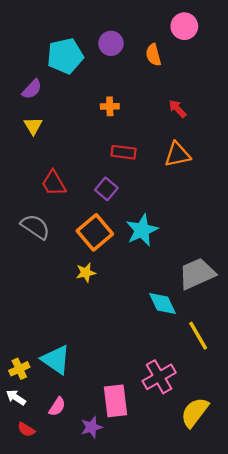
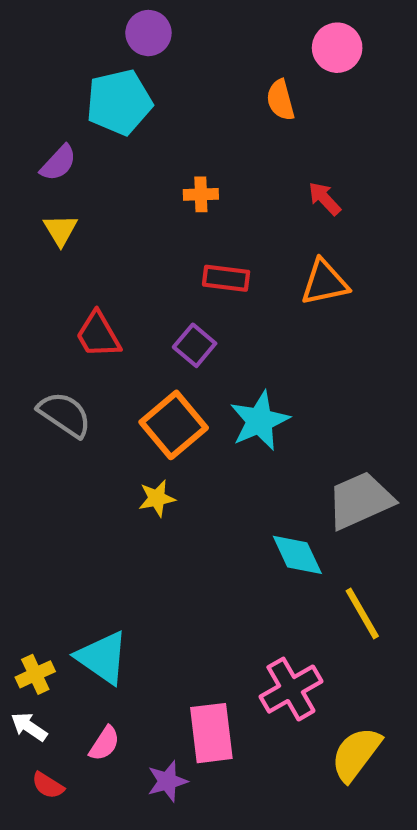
purple circle: (111, 43) -> (148, 33), moved

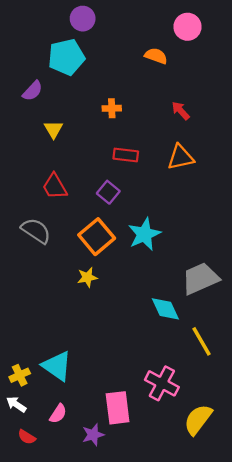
orange semicircle: (281, 100) -> (156, 56), turned 125
yellow triangle: (60, 230) -> (53, 129), moved
pink cross: (291, 689) -> (162, 383), turned -32

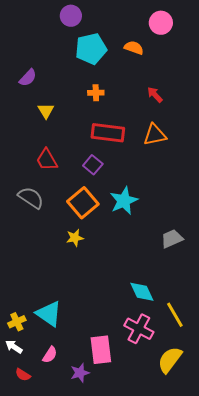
cyan pentagon: (66, 57) -> (91, 49), moved
red rectangle: (126, 155) -> (108, 133), size x1.5
gray trapezoid: (200, 278) -> (172, 239), size x0.7
cyan diamond: (165, 309) -> (142, 292), moved
yellow line: (202, 341) -> (175, 315), moved

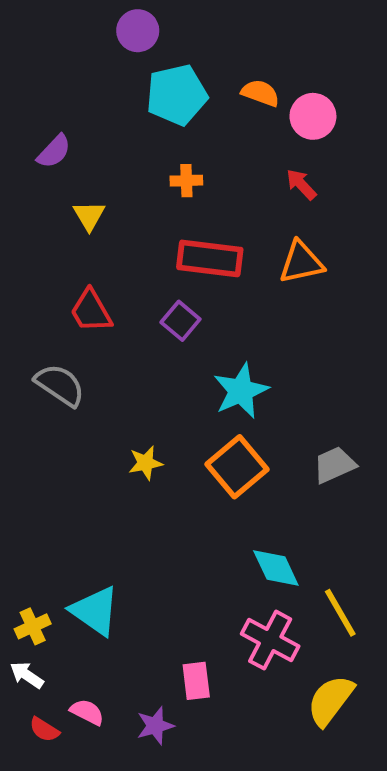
pink circle: (161, 23) -> (313, 116), moved
orange square: (83, 203) -> (237, 467), moved
pink rectangle: (101, 350) -> (196, 681), size x0.7
pink semicircle: (50, 355) -> (87, 712), moved, turned -96

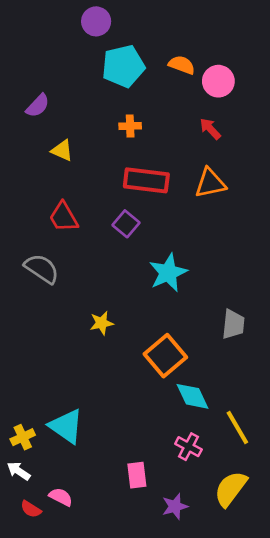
yellow triangle: (89, 216) -> (62, 150), turned -35
gray trapezoid: (334, 465) -> (233, 324), turned 120
orange square: (237, 467) -> (165, 356), moved
pink cross: (270, 640) -> (188, 447), size x0.7
purple star: (155, 726) -> (175, 506), moved

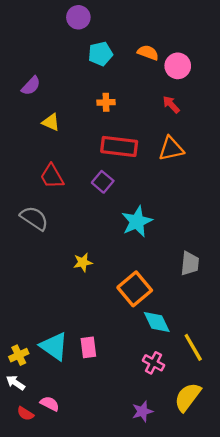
cyan pentagon: (123, 66) -> (100, 54), size x0.7
pink rectangle: (137, 475) -> (88, 347), moved

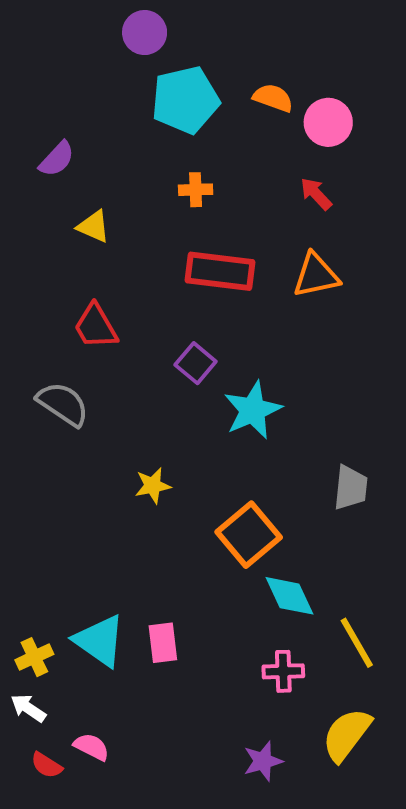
cyan pentagon: (100, 54) -> (185, 100), size x1.5
purple square: (103, 182) -> (196, 363), moved
pink cross: (153, 363) -> (283, 671), turned -30

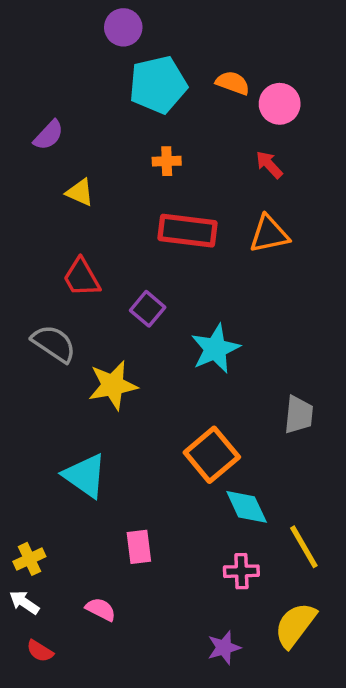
purple square: (196, 363) -> (148, 309), moved
yellow star: (153, 486) -> (113, 385), moved, size x1.6
cyan triangle: (100, 641) -> (85, 476), moved
pink semicircle: (91, 747) -> (101, 609), moved

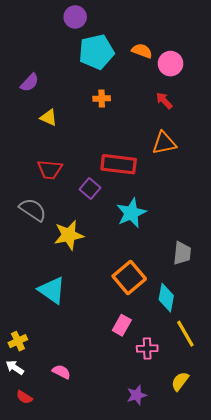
red rectangle: (188, 231) -> (119, 164), moved
red trapezoid: (82, 278) -> (50, 169), turned -55
cyan diamond: (247, 507) -> (166, 298), moved, turned 36
pink rectangle: (139, 547) -> (122, 325), moved, turned 36
yellow semicircle: (295, 625) -> (180, 381), size x0.7

